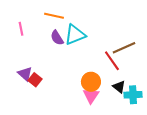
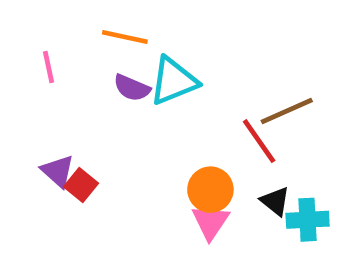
purple semicircle: (57, 38) -> (132, 88), turned -35

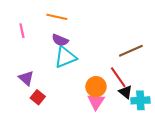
cyan triangle: (173, 81) -> (65, 57), moved
red line: (259, 141) -> (118, 77), moved
red square: (81, 185) -> (38, 97), moved

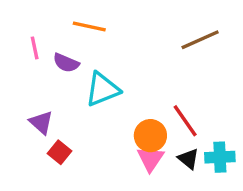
purple semicircle: (60, 40) -> (66, 63), moved
brown line: (131, 51) -> (200, 40), moved
black triangle: (126, 92) -> (188, 159), moved

